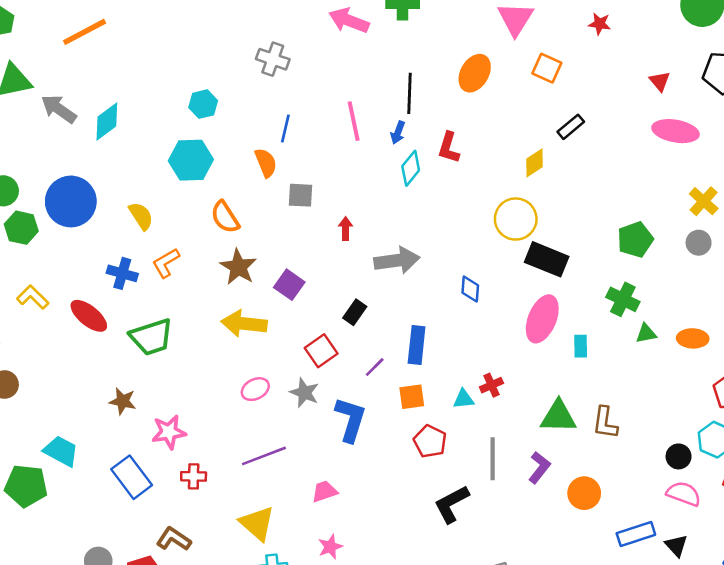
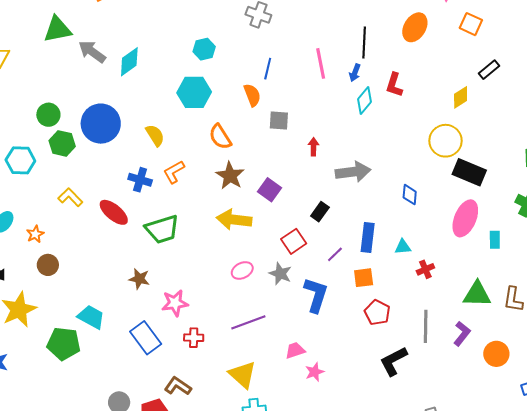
cyan triangle: (464, 399) -> (403, 247), moved
pink star: (330, 547) -> (315, 372), moved

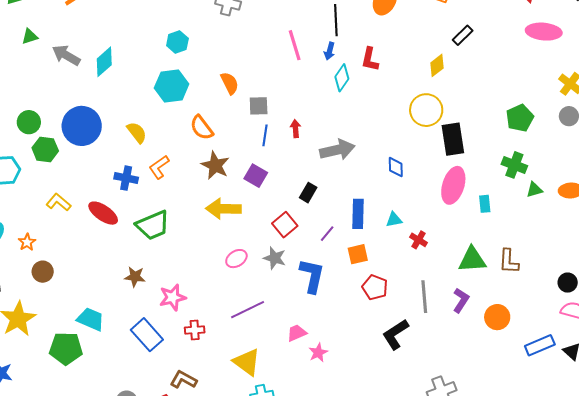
green triangle: (58, 29) -> (30, 36), size x0.6
blue line: (268, 69) -> (265, 135), moved
black rectangle: (469, 172) -> (453, 139), turned 64
red cross: (425, 269) -> (419, 240), turned -30

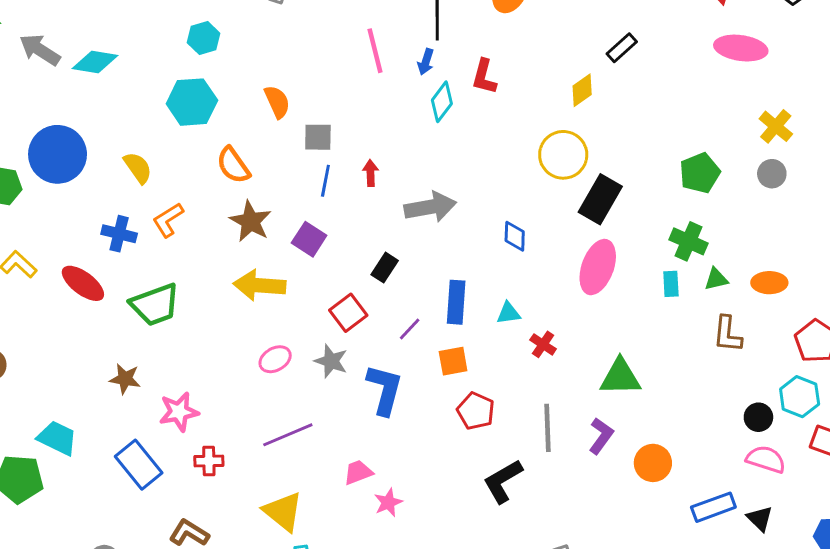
cyan diamond: (104, 62) -> (95, 62), turned 48
black rectangle: (453, 139) -> (600, 199), turned 36
cyan rectangle: (485, 204) -> (671, 284), moved
brown L-shape: (509, 261) -> (727, 334), moved

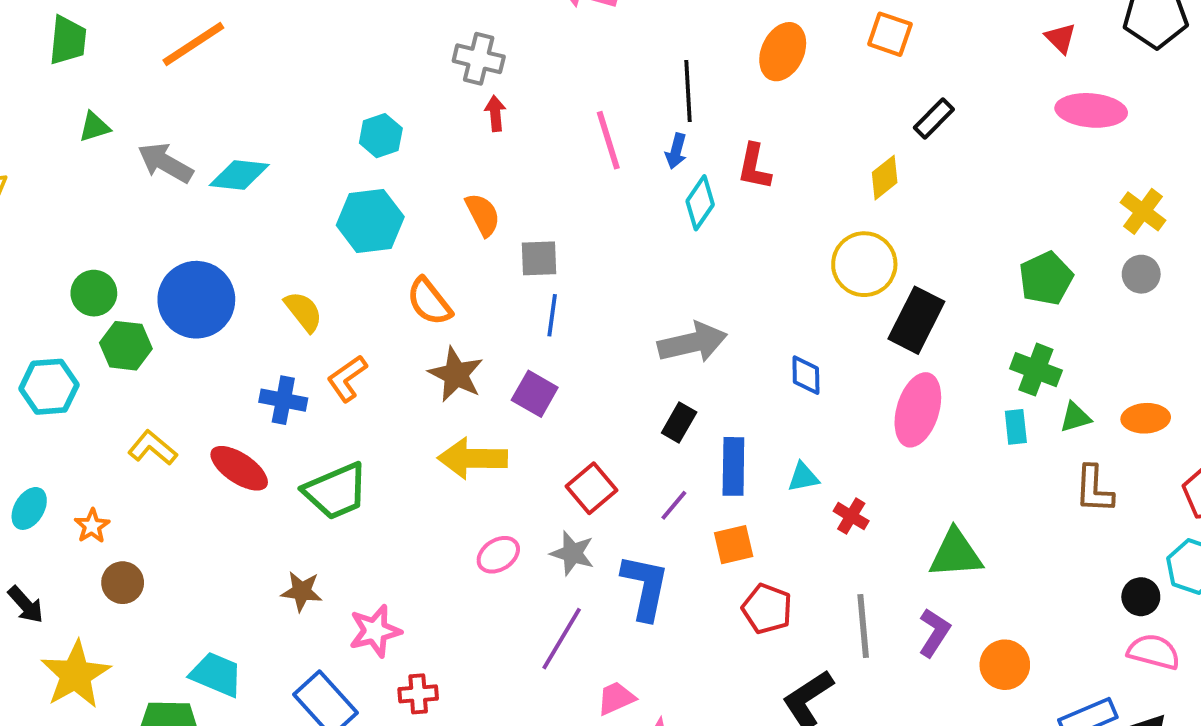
red arrow: (370, 173) -> (495, 113), moved
black rectangle: (385, 268) -> (679, 422), moved
purple line: (288, 435) -> (562, 639), moved, turned -33

